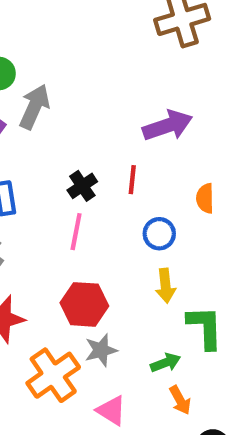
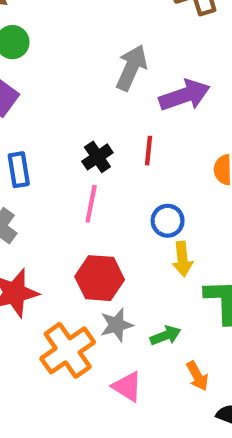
gray arrow: (34, 107) -> (131, 68), moved
blue circle: (159, 234) -> (168, 221), moved
green arrow: (165, 363) -> (165, 335), moved

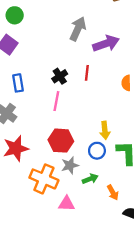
blue circle: (168, 221) -> (97, 151), moved
green arrow: (165, 335) -> (90, 179), moved
orange cross: (68, 350) -> (44, 179), turned -32
pink triangle: (127, 387) -> (66, 204), moved, turned -30

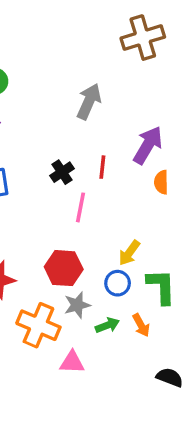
purple arrow: (106, 43) -> (148, 145), moved, turned -40
pink line: (56, 101) -> (81, 207), moved
yellow arrow: (105, 130) -> (129, 253), turned 42
orange arrow: (113, 192) -> (141, 325), moved

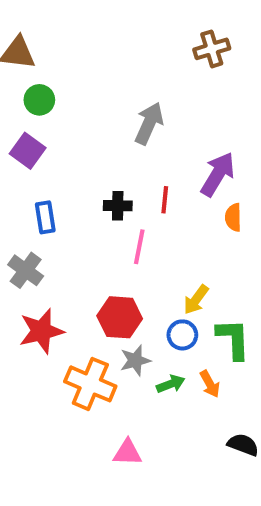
brown cross: (143, 38) -> (212, 49), size x0.7
black cross: (62, 172) -> (118, 206), turned 35
pink triangle: (72, 362) -> (128, 452), moved

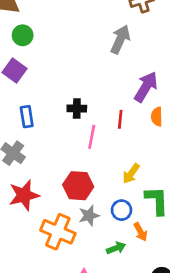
gray arrow: (149, 123) -> (120, 39), moved
red line: (165, 200) -> (120, 119), moved
blue circle: (182, 335) -> (122, 210), moved
green arrow: (171, 384) -> (116, 248), moved

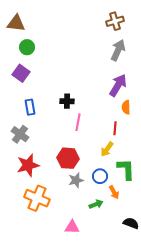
gray arrow: (120, 39) -> (118, 50), moved
red line: (120, 119) -> (115, 128), moved
orange cross: (58, 232) -> (37, 198), moved

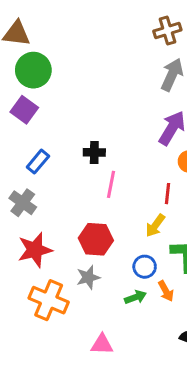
green circle: (27, 47) -> (33, 70), size x1.5
blue rectangle: (30, 107) -> (38, 162), turned 49
gray star: (76, 180) -> (88, 277), moved
green arrow: (96, 204) -> (135, 297), moved

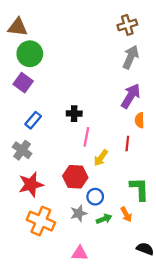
yellow arrow: (155, 226) -> (101, 158), moved
blue circle: (145, 267) -> (95, 197), moved
gray star: (88, 277) -> (79, 213), moved

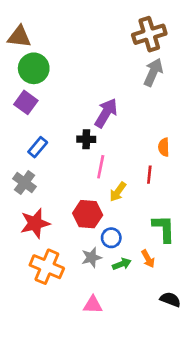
brown cross: (127, 25) -> (149, 34), size x1.4
purple arrow: (131, 96) -> (106, 113), moved

